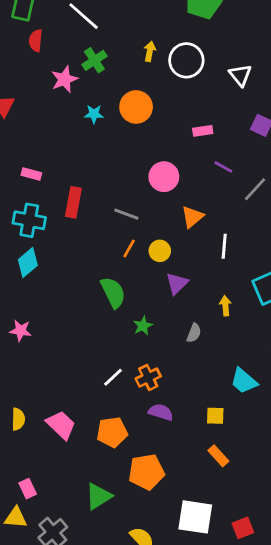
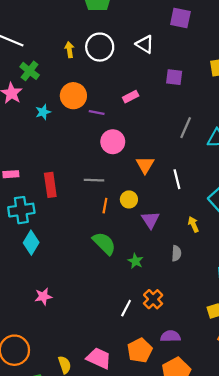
purple line: (223, 167) -> (97, 112), moved
purple semicircle: (161, 412) -> (170, 336), moved

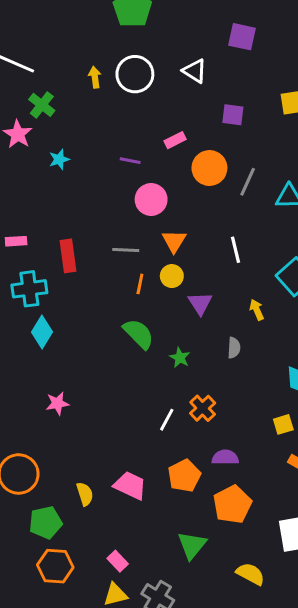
orange circle: (73, 96) -> (209, 168), moved
orange triangle: (145, 165) -> (174, 241), moved

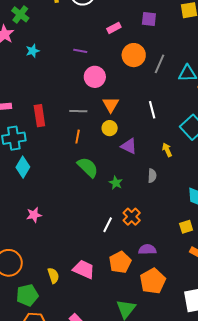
pink rectangle: (175, 140) -> (114, 28), moved
orange line: (140, 284) -> (78, 137), moved
purple triangle: (200, 303) -> (129, 146), turned -30

